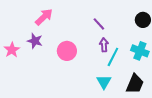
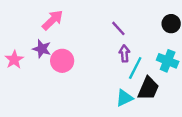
pink circle: (67, 51) -> (62, 61), moved
cyan triangle: (104, 82) -> (124, 98), turned 35
black trapezoid: (135, 84) -> (148, 88), moved

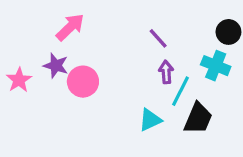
cyan cross: (168, 61) -> (216, 66), moved
cyan triangle: (124, 98) -> (150, 120), moved

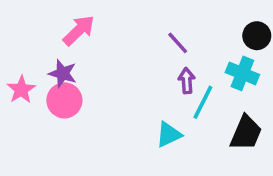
pink circle: (83, 82) -> (64, 100), moved
black trapezoid: (198, 118) -> (246, 133), moved

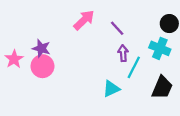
pink arrow: (79, 30) -> (84, 20), moved

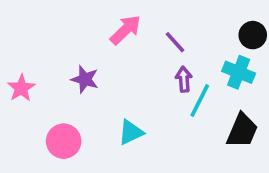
purple star: (41, 48) -> (85, 79), moved
pink circle: (42, 66) -> (64, 141), moved
cyan triangle: (111, 89) -> (131, 132), moved

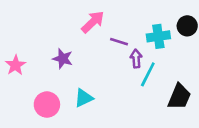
purple line: (175, 42) -> (119, 42), moved, turned -30
cyan cross: (239, 72) -> (158, 36), moved, turned -30
cyan triangle: (131, 132) -> (84, 98), moved

